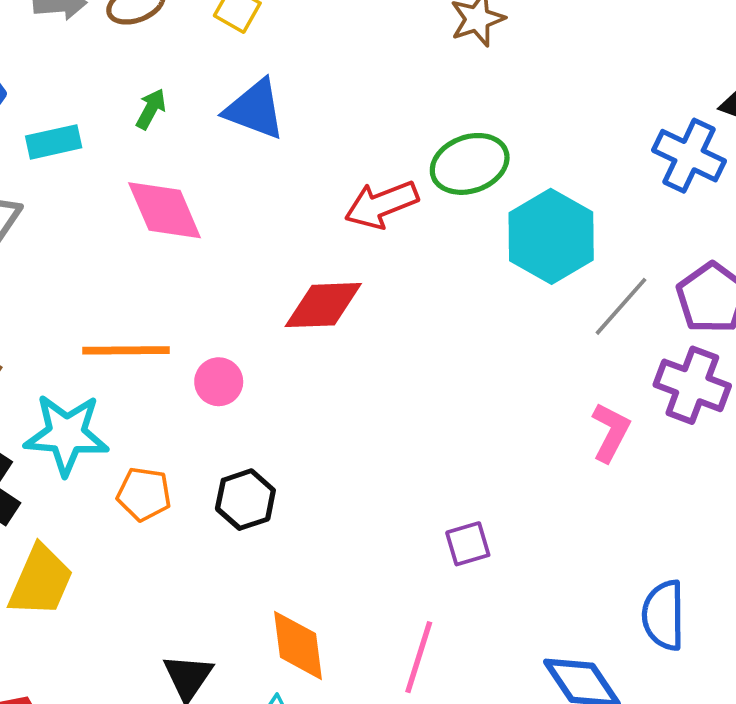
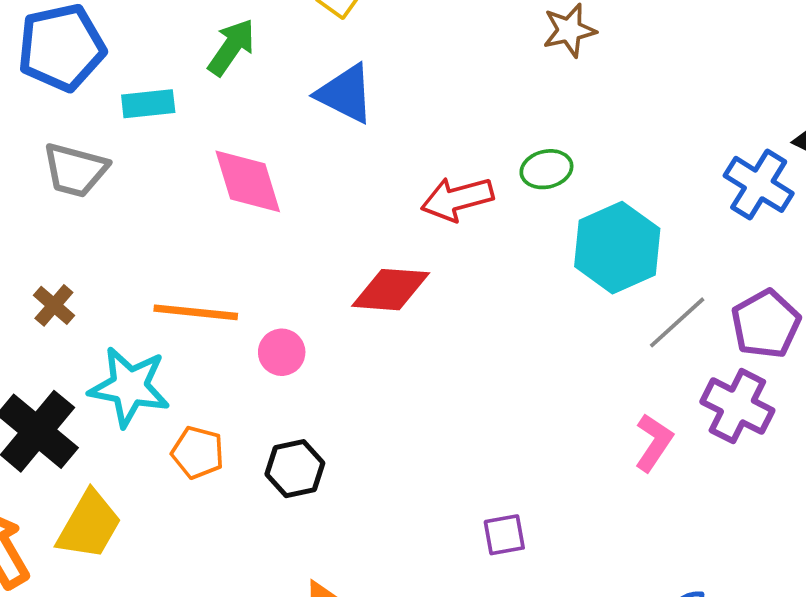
green arrow: (151, 109) -> (231, 47), moved, size x1.5
green ellipse: (470, 164) -> (546, 169), size x0.7

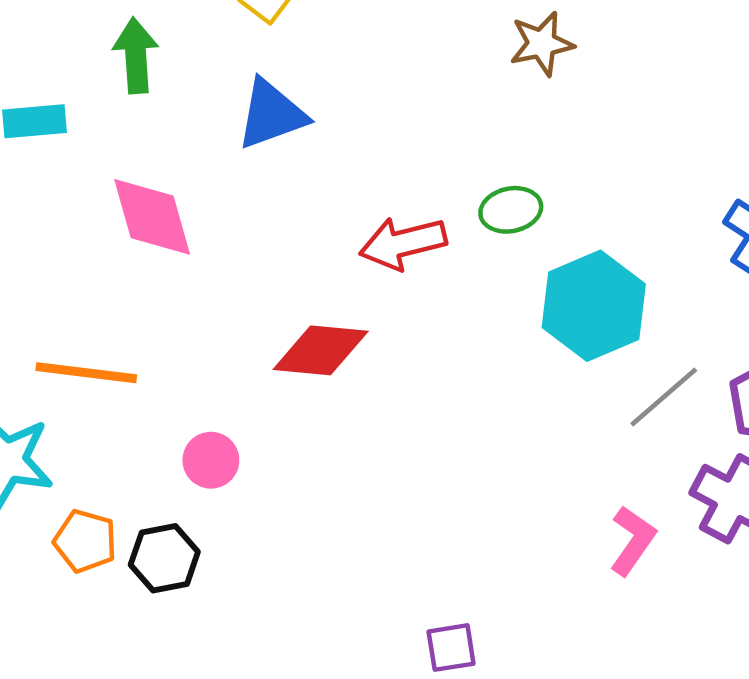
green arrow: (231, 47) -> (136, 56), turned -40
blue triangle: (345, 94) -> (271, 114), turned -48
pink circle: (282, 352) -> (211, 460), moved
black hexagon: (295, 469) -> (164, 558), moved

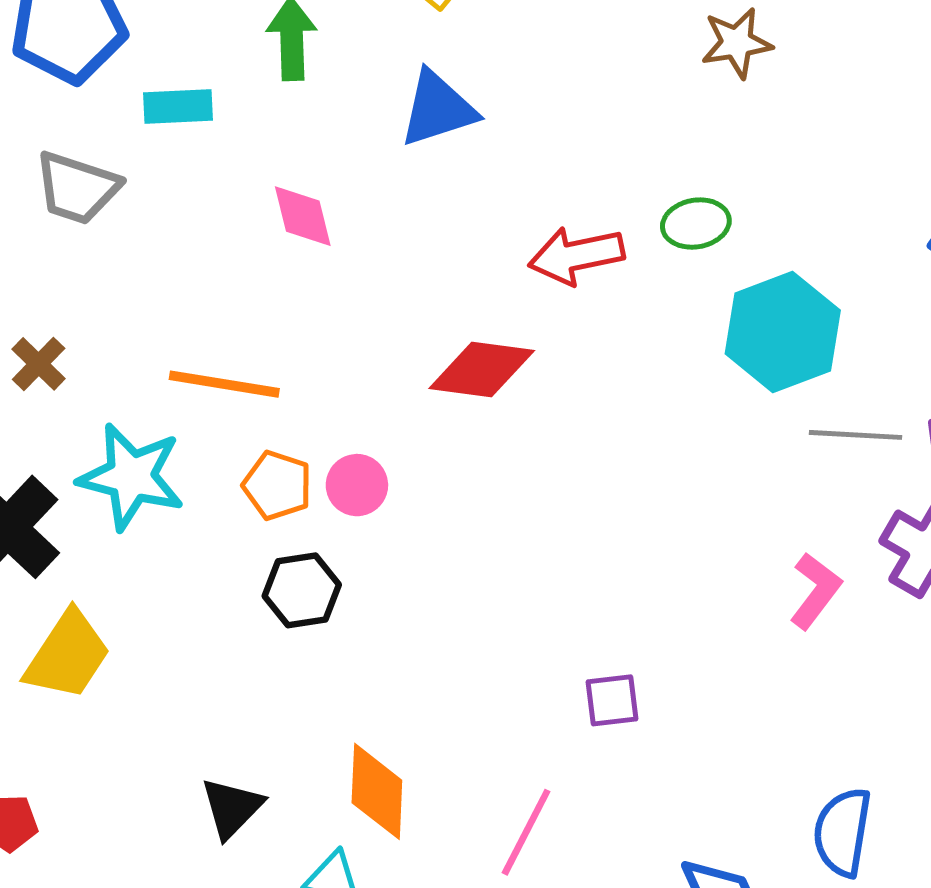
pink diamond: (152, 217) -> (303, 216), size x0.7
gray line: (664, 397) -> (855, 435), turned 42
orange pentagon: (85, 541) -> (277, 485), moved

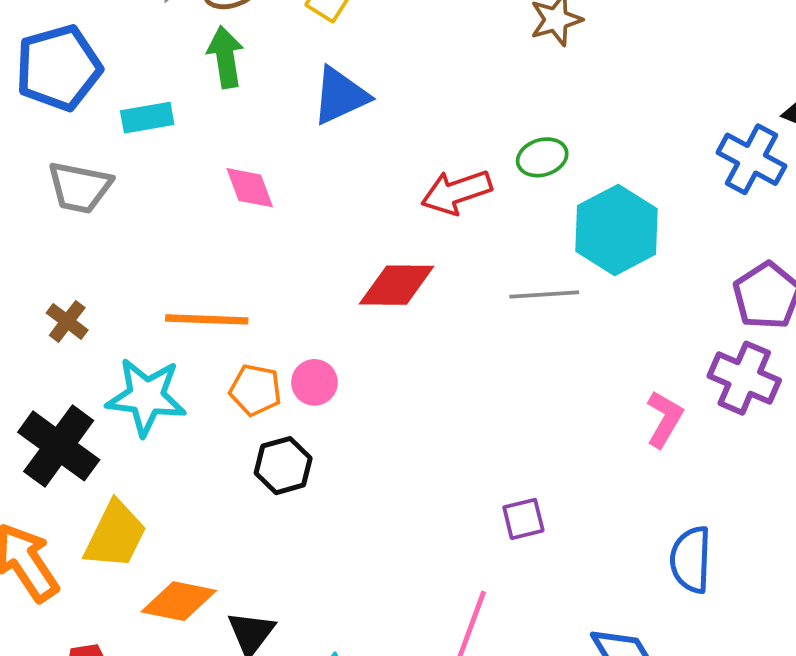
gray line: (855, 435) -> (544, 295), moved
orange diamond: (377, 791) -> (179, 601), moved, turned -74
blue semicircle: (842, 832) -> (691, 560), moved

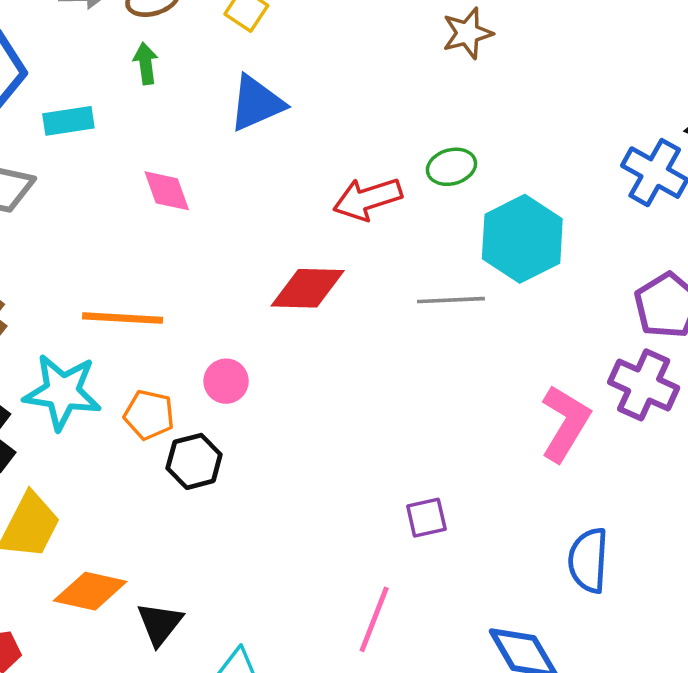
green arrow: (225, 57) -> (146, 63), size x0.7
orange pentagon: (255, 390) -> (149, 415), moved
pink L-shape: (664, 419) -> (565, 423), size x1.4

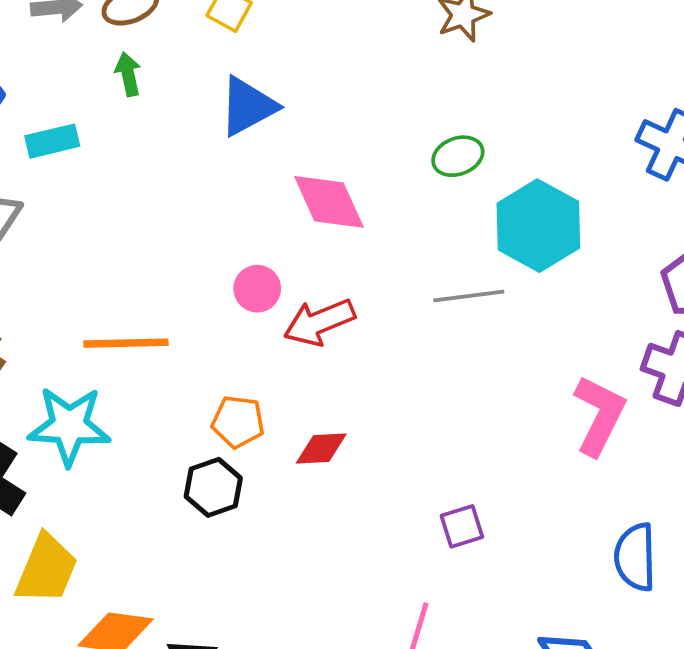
pink diamond: (167, 191) -> (329, 202), moved, size x1.4
red arrow: (367, 199) -> (319, 322), moved
red diamond: (308, 288) -> (321, 448), moved, size x0.7
pink circle: (226, 381) -> (257, 289), moved
orange pentagon: (149, 415) -> (238, 422), moved

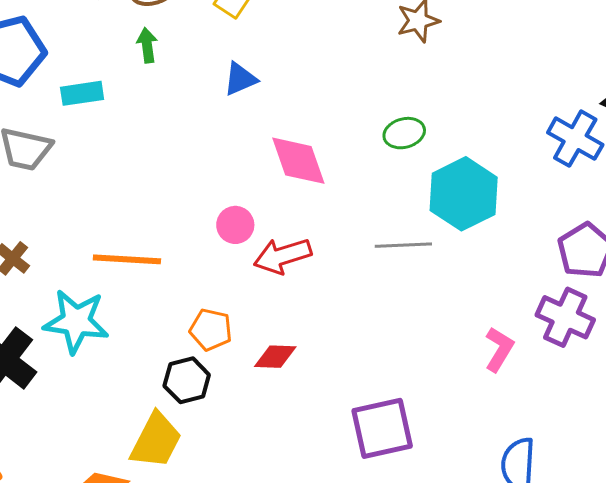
blue triangle: (248, 106) -> (240, 79), size x0.7
pink L-shape: (599, 415) -> (499, 349), size x0.7
purple square: (462, 526) -> (382, 428), size x1.8
yellow trapezoid: (46, 569) -> (156, 440), moved

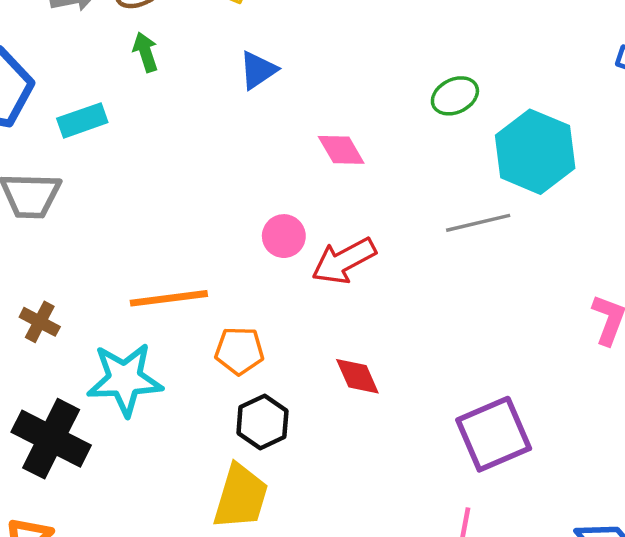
pink diamond: (298, 161) -> (341, 150), size x0.7
orange pentagon: (211, 330) -> (239, 351), moved
red diamond: (275, 357) -> (357, 376), turned 75

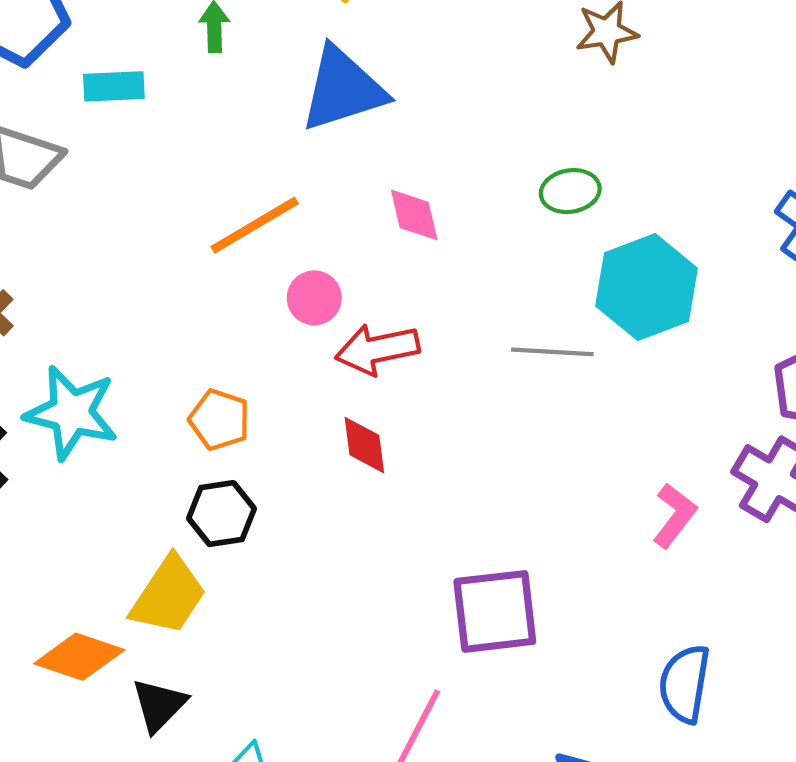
blue triangle: (258, 70) -> (343, 89), size x1.8
orange line: (169, 298) -> (255, 225), moved, turned -40
red diamond: (357, 376) -> (364, 445), moved

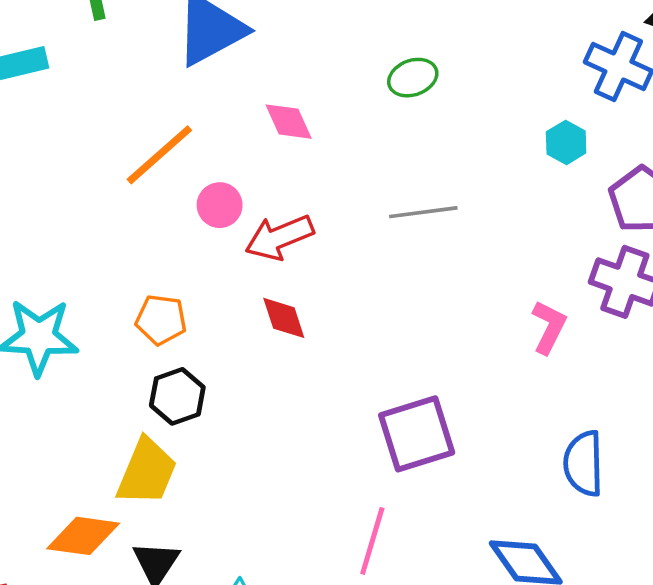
cyan hexagon: (646, 287) -> (566, 142), moved, size x0.5

